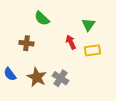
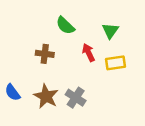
green semicircle: (42, 18) -> (65, 26), moved
brown cross: (26, 43) -> (45, 54), moved

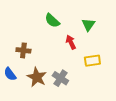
brown cross: (45, 54) -> (23, 50), moved
yellow rectangle: (116, 63) -> (92, 61), moved

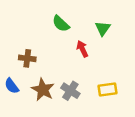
yellow rectangle: (92, 61) -> (108, 90), moved

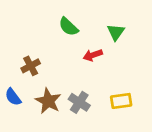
red arrow: (82, 49) -> (93, 55), turned -84
brown cross: (27, 58) -> (31, 66), turned -35

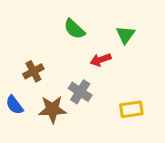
brown star: (48, 101) -> (52, 109), turned -30
gray cross: (79, 102) -> (80, 92), moved

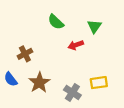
gray cross: (80, 92) -> (72, 92), moved
brown star: (52, 109) -> (39, 83), turned -30

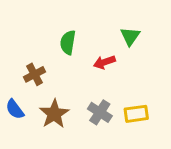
green semicircle: (56, 22) -> (68, 42), moved, turned 56
gray cross: (72, 92) -> (100, 112), moved

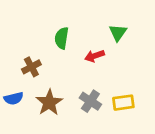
blue semicircle: (15, 109) -> (14, 98), turned -66

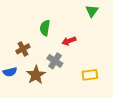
green triangle: (118, 33) -> (92, 11), moved
gray cross: (90, 101) -> (55, 61), moved

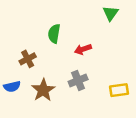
gray cross: (55, 61) -> (78, 81), moved, turned 35
yellow rectangle: (90, 75) -> (119, 90), moved

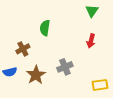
red arrow: (83, 49) -> (91, 41), moved, turned -56
yellow rectangle: (119, 90) -> (100, 85), moved

